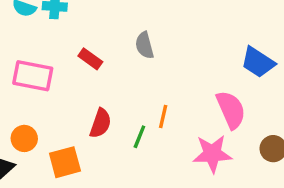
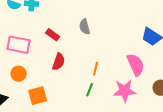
red semicircle: (100, 123) -> (59, 62), moved
green line: (139, 137) -> (90, 90), moved
orange circle: (24, 138) -> (19, 74), moved

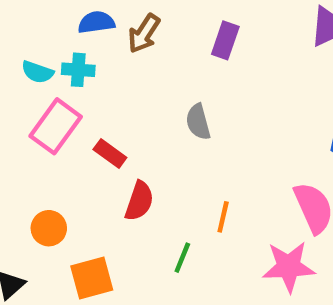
red rectangle: (53, 35) -> (110, 154), moved
pink rectangle: (19, 45) -> (56, 126), moved, turned -65
green line: (90, 90) -> (182, 258), moved

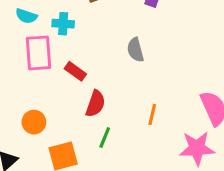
cyan cross: (78, 70) -> (63, 24), moved
pink rectangle: (56, 126) -> (39, 53), turned -40
green line: (182, 258) -> (105, 137), moved

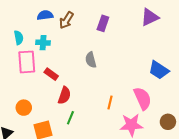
cyan semicircle: (26, 16) -> (19, 38), turned -120
orange line: (152, 114) -> (110, 103), moved

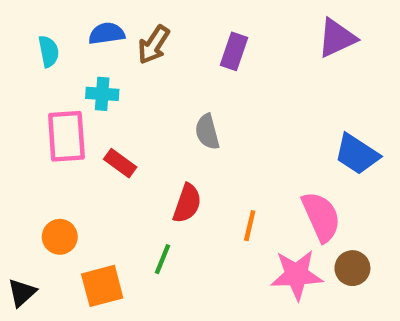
cyan semicircle: (19, 38) -> (49, 51), moved
red semicircle: (64, 95) -> (187, 203), moved
brown circle: (168, 122) -> (352, 268), moved

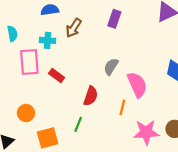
brown arrow: (154, 45) -> (74, 28), moved
cyan semicircle: (49, 51) -> (12, 34), moved
gray semicircle: (207, 132) -> (111, 66), moved, turned 48
pink semicircle: (321, 217) -> (137, 85), moved

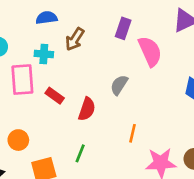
pink semicircle: (137, 85) -> (150, 51), moved
red semicircle: (91, 96) -> (87, 109), moved

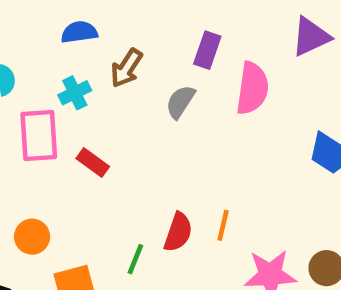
pink semicircle: (150, 51) -> (252, 88), turned 32
cyan cross: (44, 54) -> (75, 93), turned -30
gray semicircle: (119, 85) -> (180, 102), moved
red semicircle: (87, 109) -> (178, 232), moved

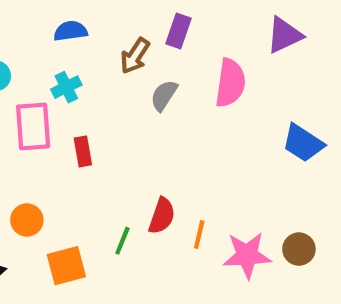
purple rectangle: (207, 50) -> (178, 31), moved
brown arrow: (126, 68) -> (135, 56), moved
red rectangle: (93, 162) -> (83, 151), turned 44
orange line: (223, 225) -> (199, 235), moved

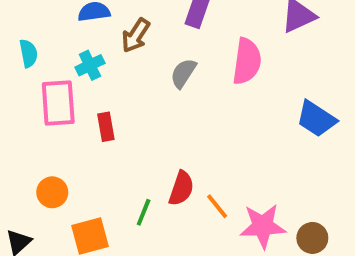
brown arrow: (135, 56) -> (136, 35), moved
orange line: (199, 235) -> (217, 206), turned -52
brown circle: (299, 249) -> (312, 238), moved

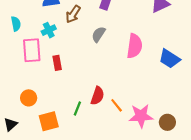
pink semicircle: (247, 61) -> (135, 46), moved

